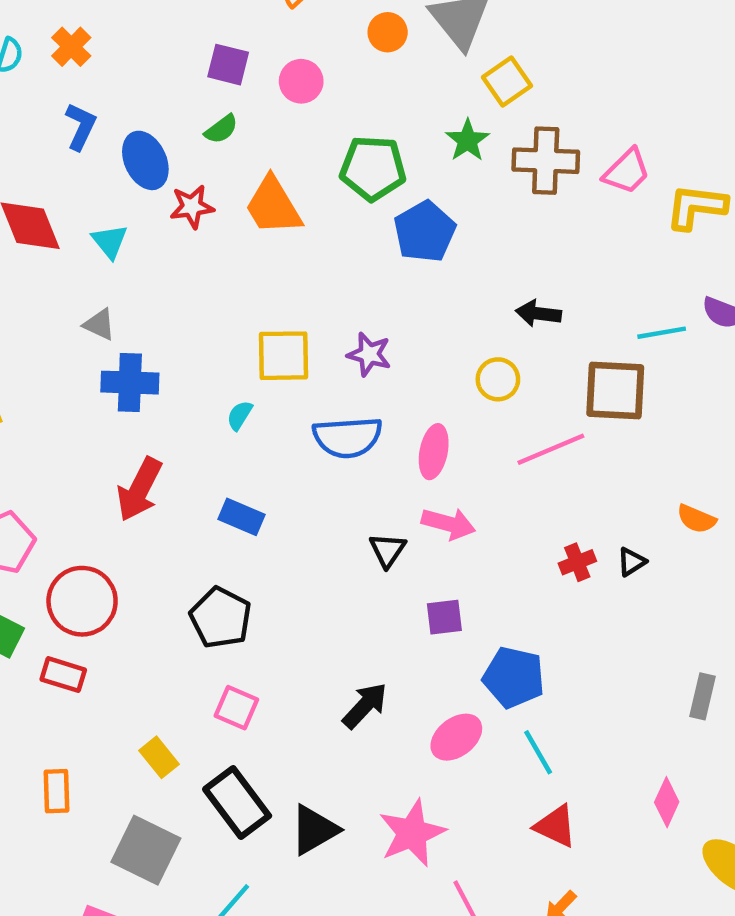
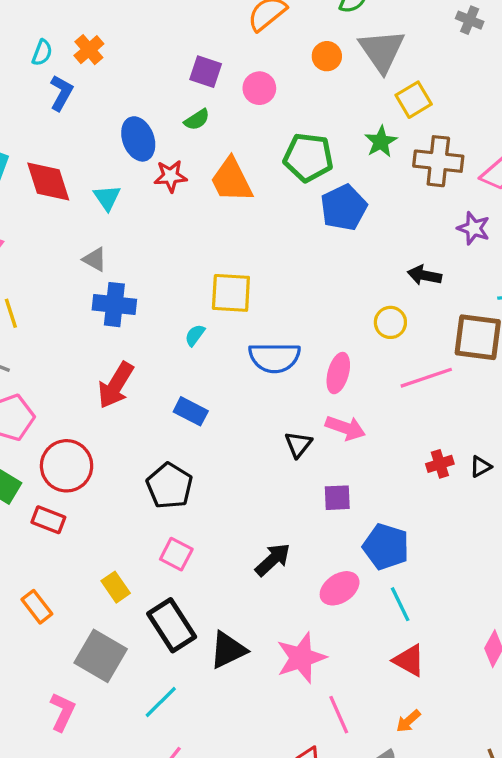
blue L-shape: (81, 127) -> (61, 93), moved
purple star: (369, 354) -> (474, 228), moved
orange rectangle: (56, 791) -> (37, 607), turned -40

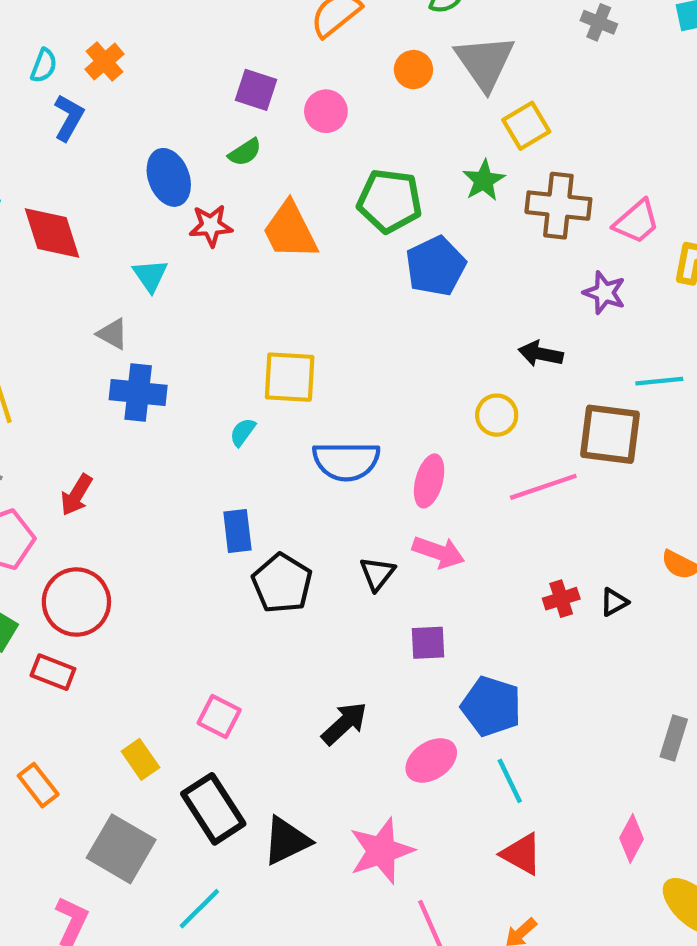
cyan triangle: (107, 198) -> (150, 275), moved
red arrow: (116, 385) -> (76, 495), moved, size x0.7
blue rectangle: (191, 411) -> (237, 531), turned 56
black pentagon: (169, 486) -> (282, 583), moved

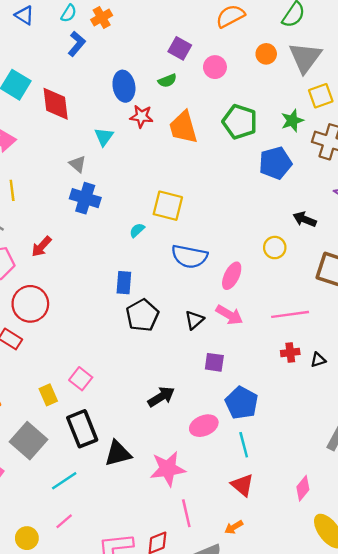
blue pentagon: (436, 266) -> (275, 163), moved
pink line: (543, 487) -> (290, 314), moved
pink square: (219, 716) -> (81, 379), moved

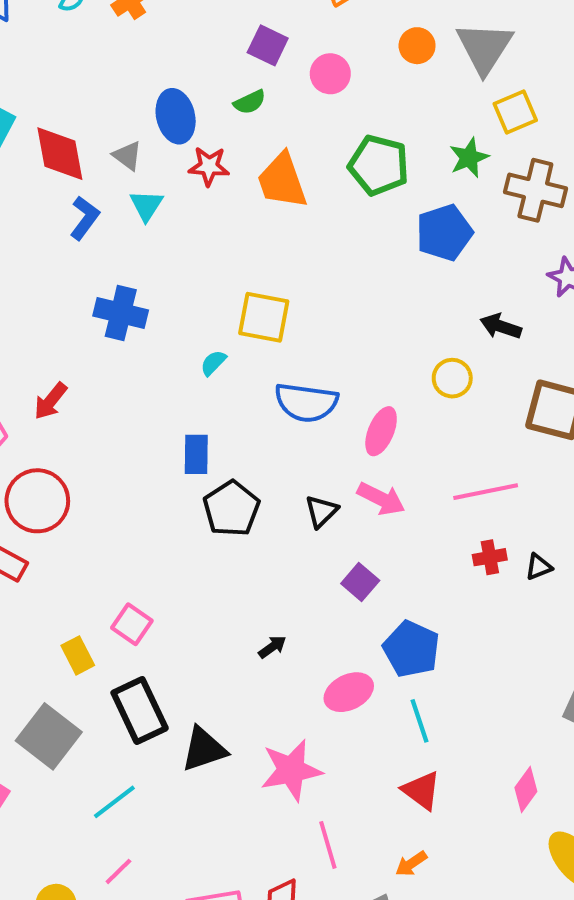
blue L-shape: (77, 44) -> (85, 218), moved
gray triangle: (78, 164) -> (127, 156), moved
purple square: (214, 362) -> (360, 582), turned 36
black arrow: (161, 397) -> (272, 647), size x0.6

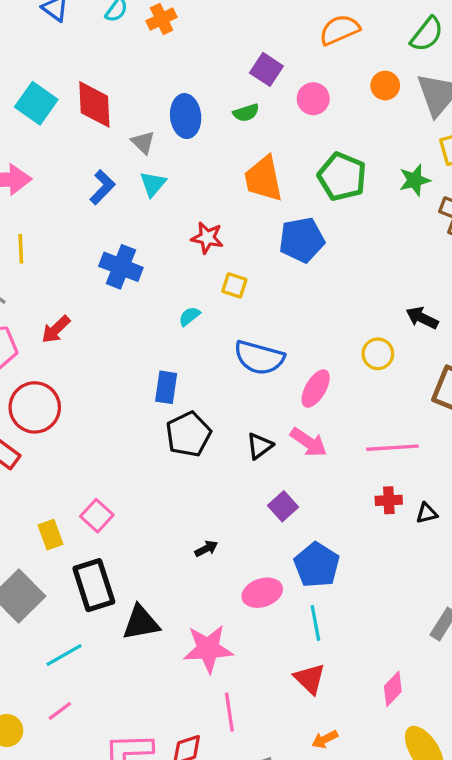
red diamond: (60, 154) -> (94, 104), moved
red star: (209, 166) -> (207, 238), moved
blue pentagon: (444, 233) -> (302, 240), moved
yellow square: (264, 317) -> (234, 285), size x0.6
orange arrow: (411, 864) -> (325, 739), moved

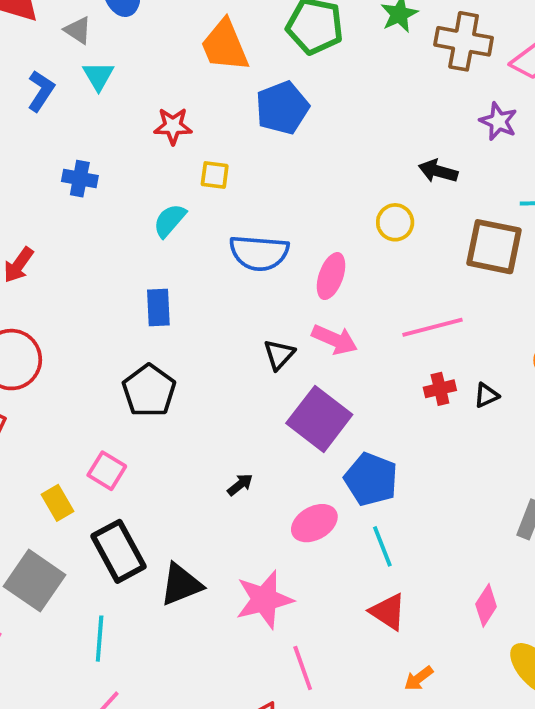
blue cross: (121, 267) -> (80, 179), size x0.7
cyan semicircle: (189, 316) -> (170, 221), size x1.4
black pentagon: (188, 434) -> (149, 391), moved
purple square: (283, 506) -> (319, 419), size x1.8
cyan line: (64, 655) -> (100, 639), turned -45

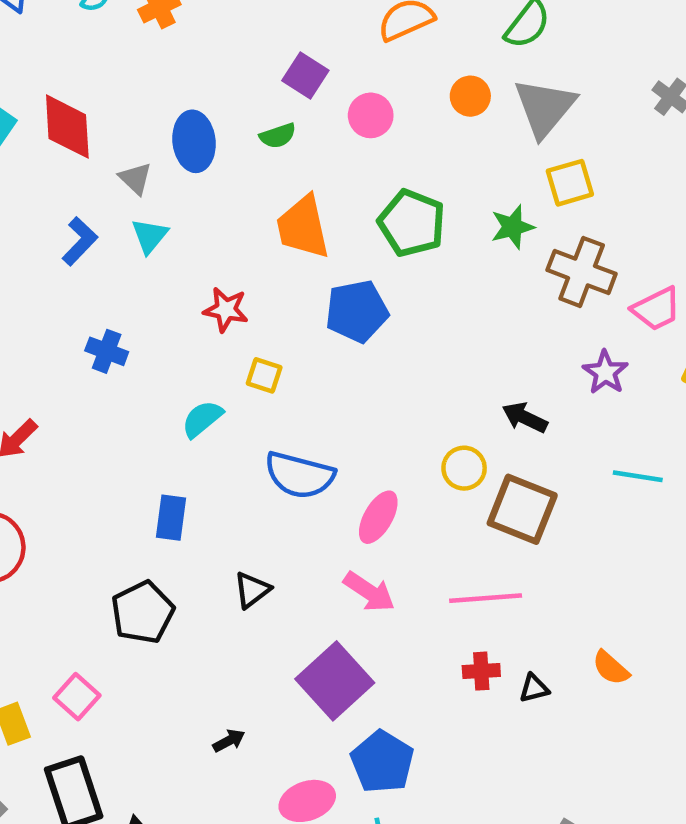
brown square: (494, 247) -> (522, 509), moved
black triangle: (279, 354) -> (252, 590), moved

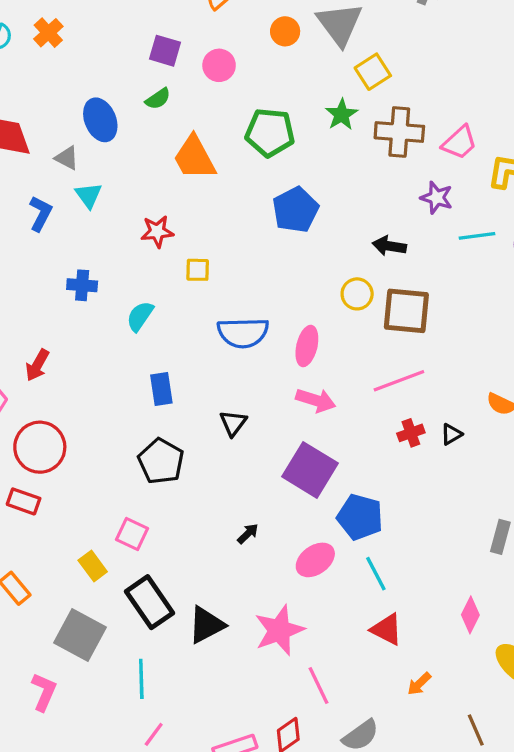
blue pentagon: (357, 311) -> (295, 210), moved
cyan semicircle: (202, 419) -> (140, 316), moved
cyan line: (638, 476) -> (477, 236), moved

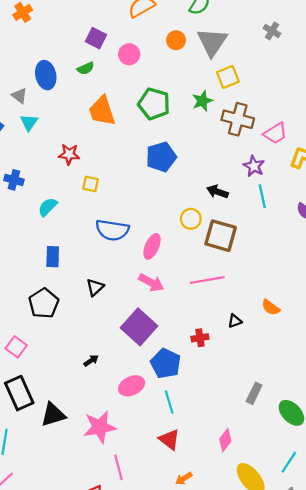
cyan line: (477, 236) -> (262, 196), moved, turned 75
red cross: (411, 433) -> (200, 338), moved

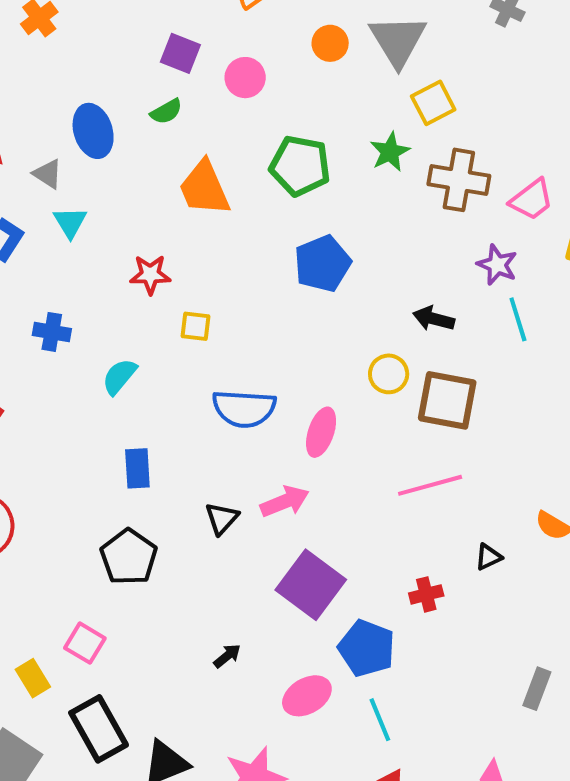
pink arrow: (151, 283) -> (285, 501), moved, turned -45

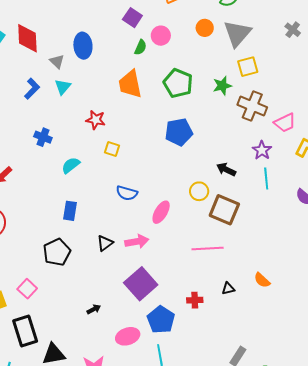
green semicircle: (166, 112) -> (141, 47), moved, turned -49
blue semicircle: (244, 409) -> (127, 193), size x0.7

